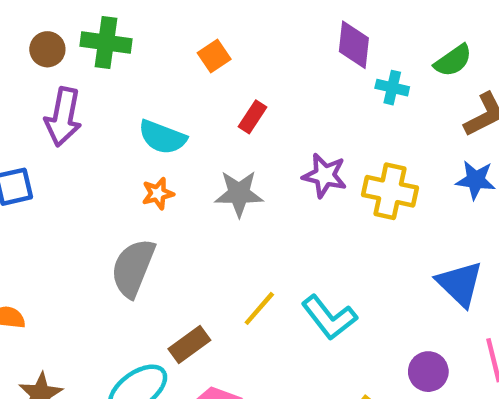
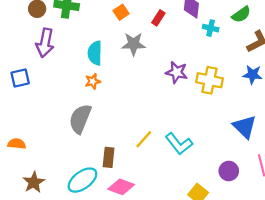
red rectangle: (252, 117) -> (158, 18), moved
cyan semicircle: (162, 137) -> (95, 53), turned 70
gray star: (239, 194) -> (133, 44), moved
brown rectangle: (189, 345) -> (109, 157), turned -48

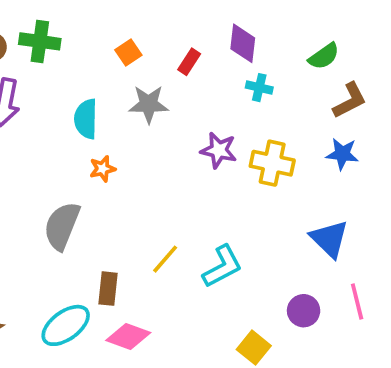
cyan cross: (211, 28) -> (259, 88), moved
orange star: (93, 81) -> (103, 169), moved
cyan L-shape: (179, 144) -> (222, 266), turned -80

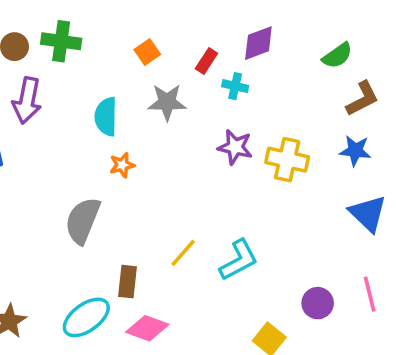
purple diamond: (243, 43) -> (258, 43), turned 63
cyan cross: (259, 88) -> (235, 86), moved
blue triangle: (329, 239) -> (368, 213), moved

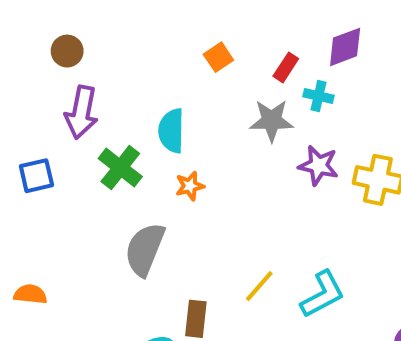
green cross: (61, 41) -> (120, 168), moved, turned 30
gray star: (167, 102) -> (272, 121), moved

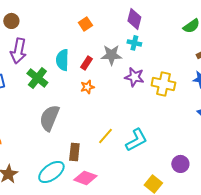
purple diamond: (345, 47) -> (134, 19), moved, turned -55
red rectangle: (286, 67) -> (86, 63), moved
orange star: (190, 186) -> (87, 87), moved

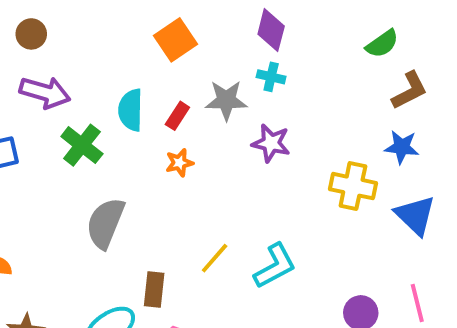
orange square: (85, 24) -> (176, 40), size x1.5
purple arrow: (18, 51) -> (45, 92), turned -85
yellow cross: (163, 84) -> (353, 186), moved

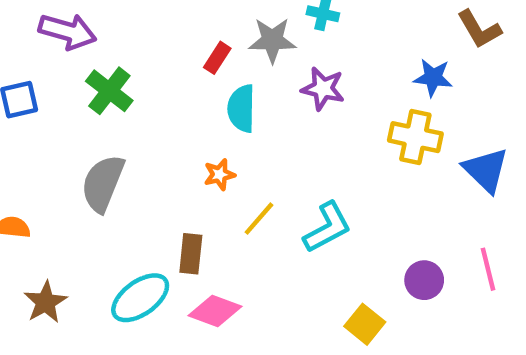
brown L-shape: (409, 91) -> (479, 29), turned 87
cyan semicircle: (131, 110) -> (241, 108), moved
blue star: (402, 147) -> (433, 78), moved
orange star: (179, 163) -> (219, 174), moved
gray semicircle: (105, 223) -> (103, 183), moved

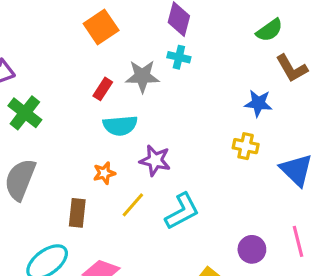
purple star: (323, 89) -> (155, 160), moved
cyan semicircle: (241, 108) -> (120, 125), turned -96
yellow cross: (415, 137) -> (246, 146), size x0.7
brown rectangle: (191, 254) -> (77, 213), moved

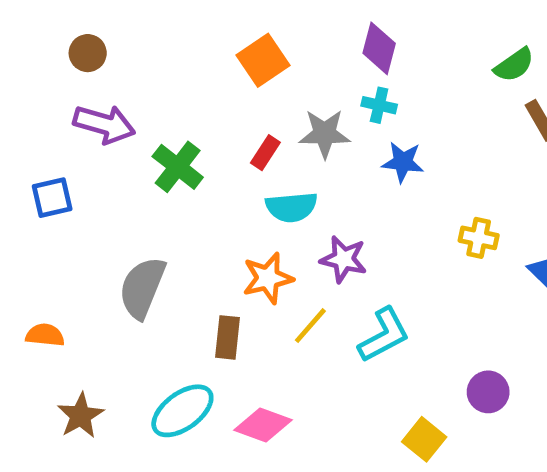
blue star: (258, 103) -> (403, 162), moved
green cross: (25, 113) -> (178, 167), moved
orange star: (104, 173) -> (268, 278), size x1.5

